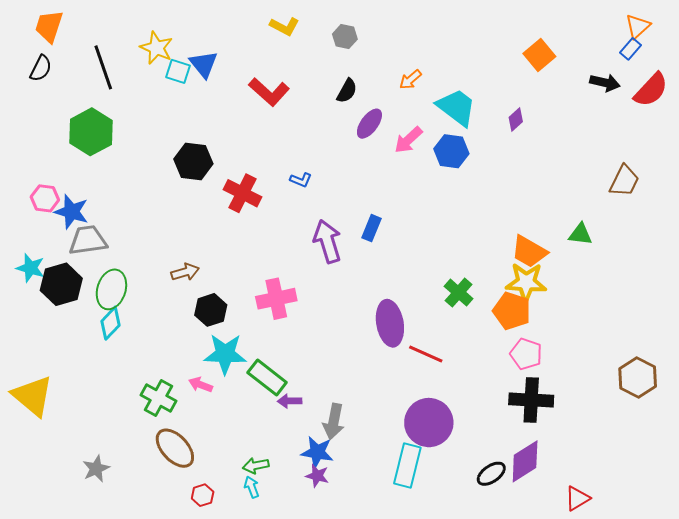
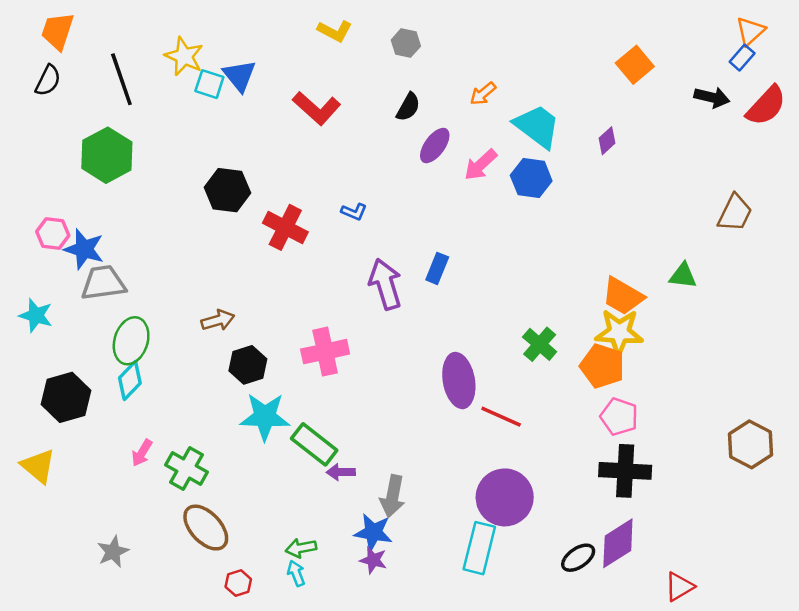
black hexagon: (61, 284) -> (66, 397), moved
pink arrow: (201, 385) -> (142, 453), moved, turned -80
yellow triangle: (33, 396) -> (38, 466), size x0.7

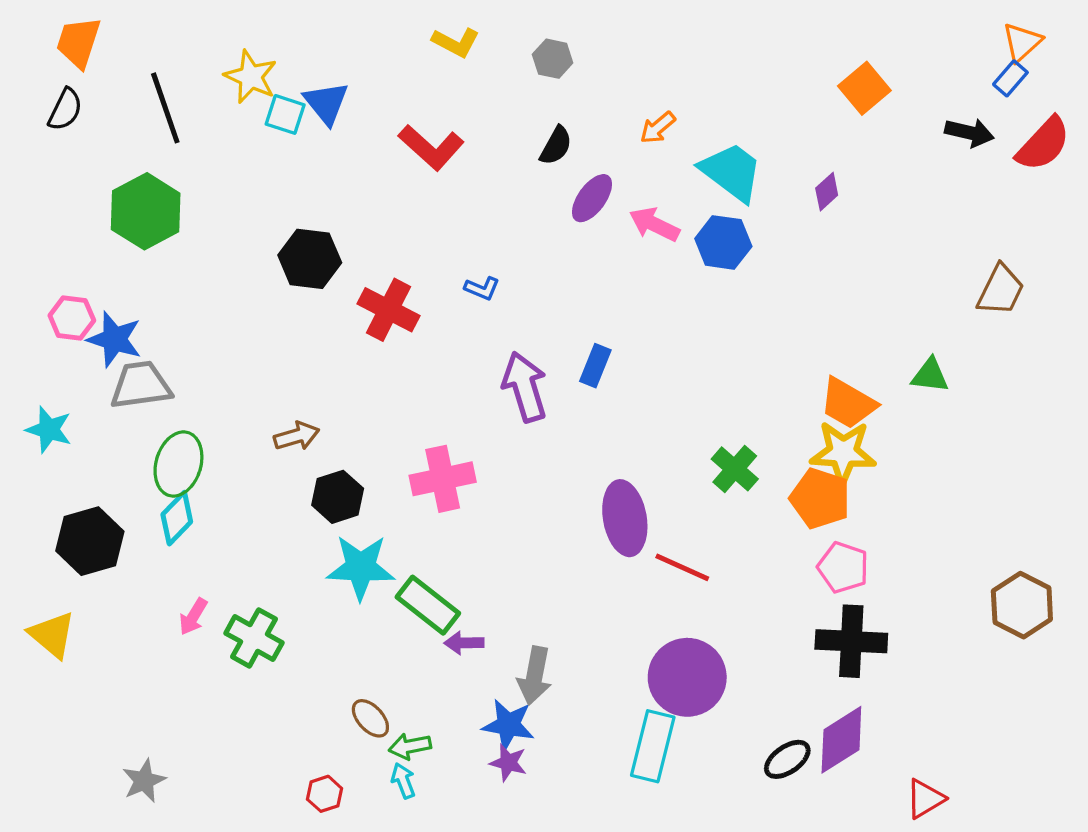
pink arrow: (481, 165) -> (654, 224), turned 69
brown ellipse: (206, 528) -> (370, 718), moved, size x0.6
gray star: (113, 552) -> (144, 781), moved

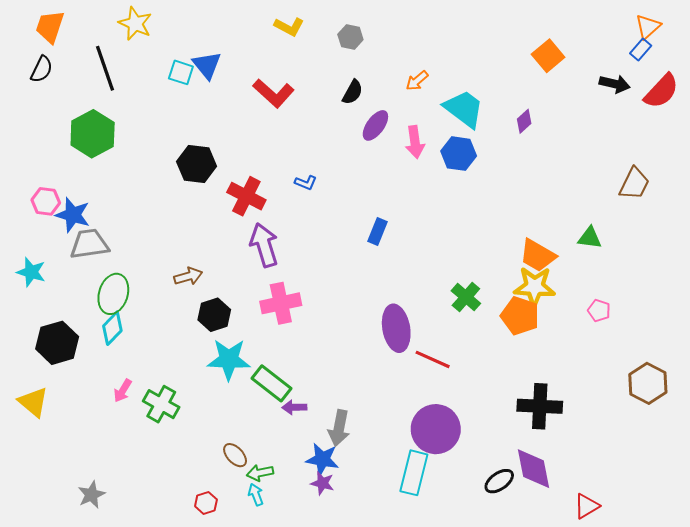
yellow star: (251, 77) -> (135, 24), moved
pink arrow: (654, 224) -> (415, 142), turned -124
purple arrow: (525, 387) -> (264, 245), moved
pink pentagon: (843, 567) -> (599, 311), moved, size x0.7
purple diamond: (841, 740) -> (534, 469), turned -69

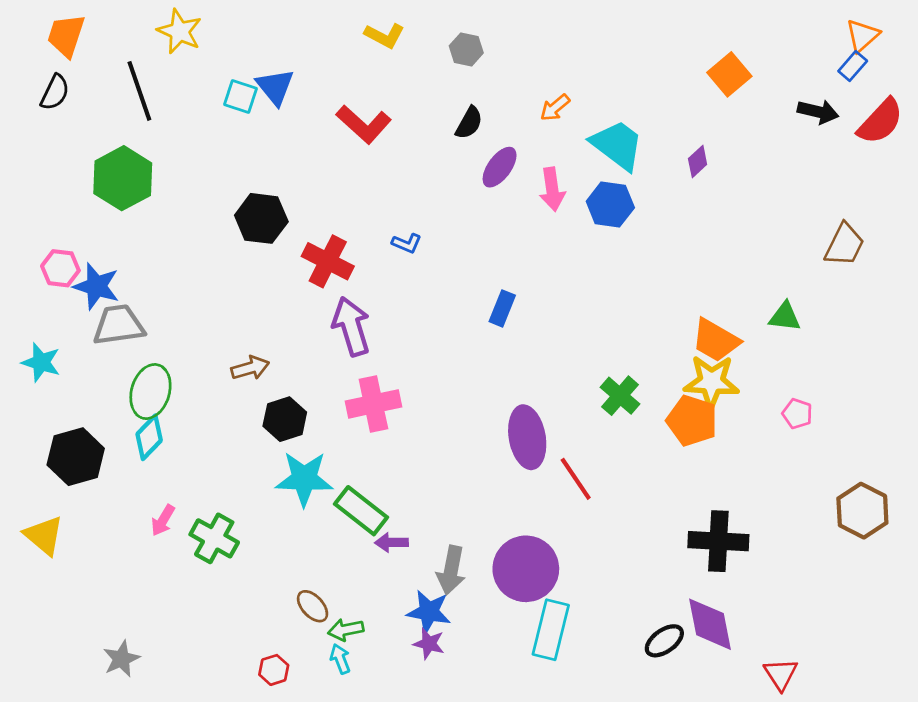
red line: (433, 359) -> (576, 479), turned 32
purple circle: (436, 429) -> (526, 569), moved
red triangle: (587, 506) -> (781, 674), turned -32

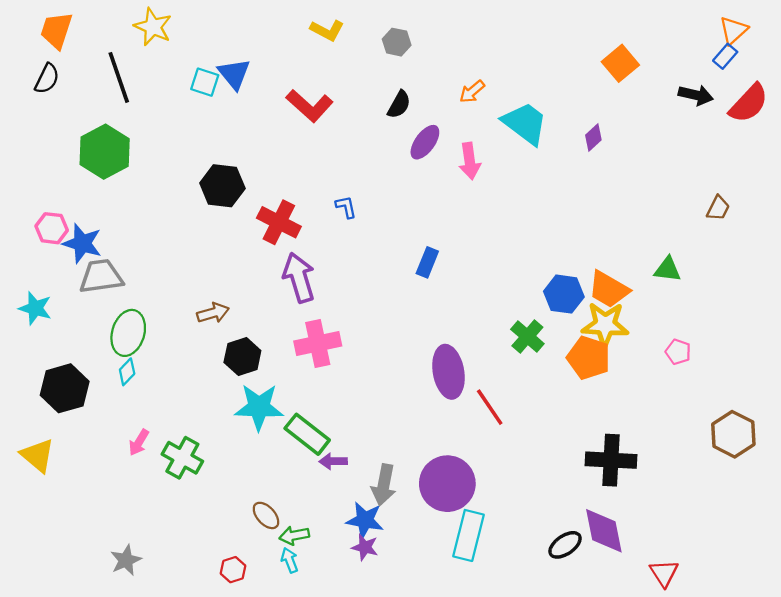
blue hexagon: (610, 205) -> (564, 294), moved
blue L-shape: (407, 243) -> (346, 207), turned -125
brown trapezoid: (844, 245) -> (718, 208), size x0.7
cyan diamond: (149, 437) -> (127, 372), size x0.7
gray star: (121, 659) -> (126, 560), moved

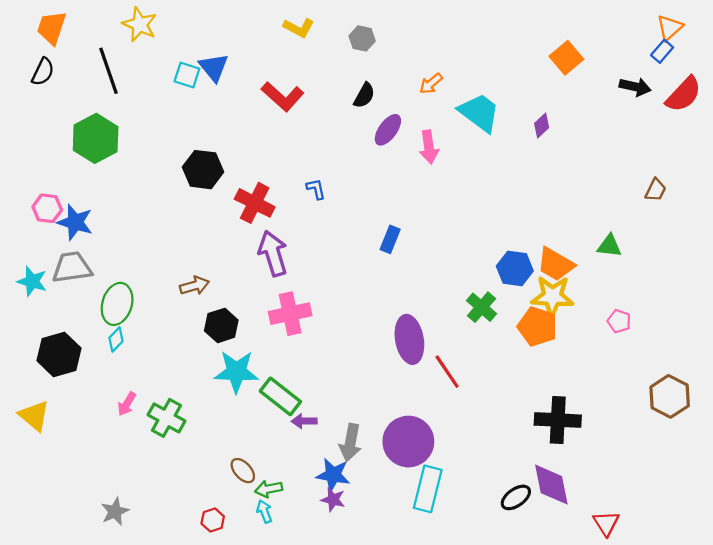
gray trapezoid: (101, 276) -> (72, 267), moved

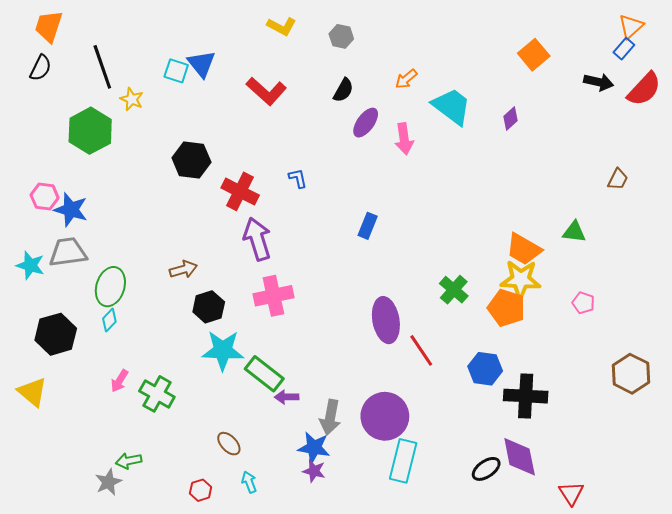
yellow star: (140, 24) -> (132, 99), moved, size x0.7
blue hexagon: (515, 268) -> (485, 369), moved
green arrow: (269, 489) -> (129, 461), moved

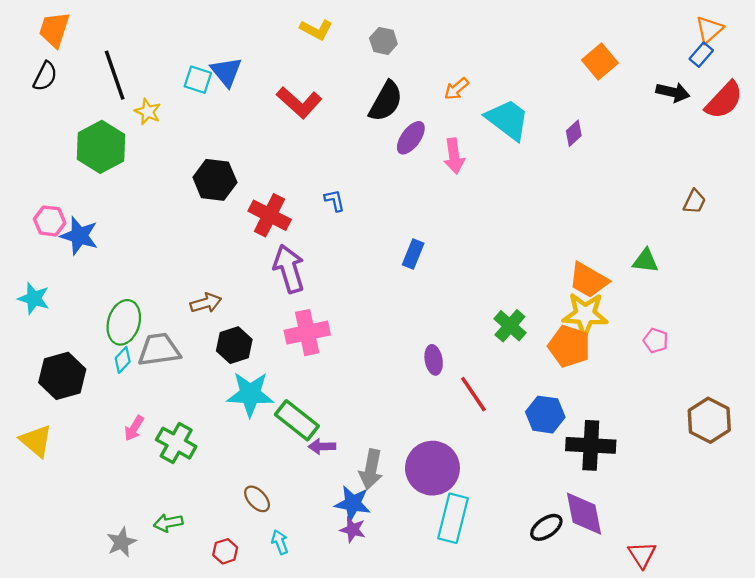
black semicircle: (343, 90) -> (386, 101), size x1.5
gray trapezoid: (68, 252) -> (159, 350), moved
purple ellipse: (386, 320) -> (434, 360), size x0.6
green arrow: (129, 461) -> (168, 523), moved

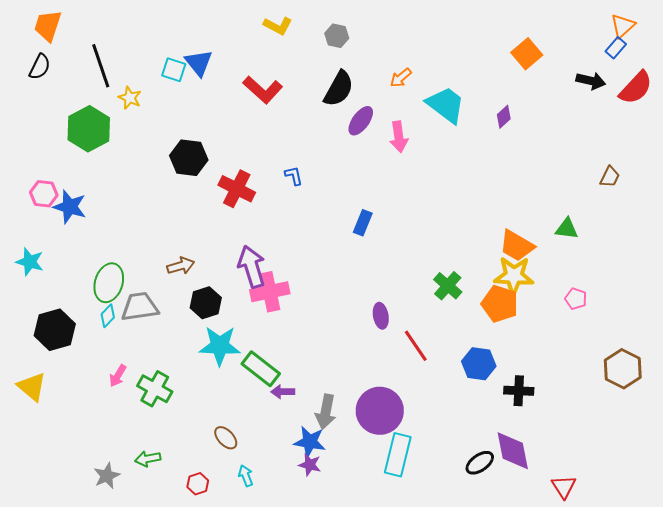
purple arrow: (289, 269) -> (252, 267), moved
black cross: (591, 445) -> (519, 391), size x0.7

